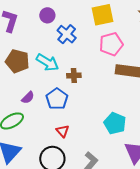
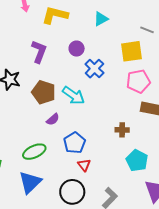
brown cross: (74, 76) -> (122, 130), moved
purple semicircle: (28, 98) -> (53, 119), moved
blue pentagon: (57, 99) -> (74, 143), moved

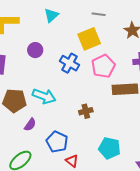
blue cross: (94, 69) -> (70, 63), moved
brown cross: (122, 130) -> (86, 111), moved
cyan pentagon: (137, 161) -> (110, 148), moved

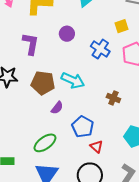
yellow square: (89, 39) -> (121, 26), size x0.6
brown cross: (86, 111) -> (113, 98), turned 32

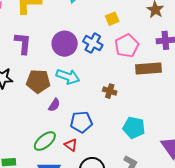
purple circle: (67, 34) -> (65, 44), moved, size x1.6
blue pentagon: (83, 127) -> (81, 122), turned -30
red triangle: (96, 147) -> (71, 145), moved

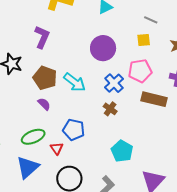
yellow square: (112, 19) -> (144, 40), moved
blue cross: (93, 43) -> (114, 83), moved
purple circle: (65, 44) -> (103, 48), moved
purple semicircle: (54, 105) -> (44, 104), moved, turned -96

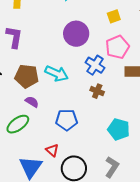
green ellipse: (33, 137) -> (18, 124), moved
red triangle: (57, 148) -> (52, 150), moved

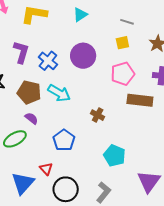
blue cross: (95, 65) -> (48, 61), moved
blue pentagon: (67, 120) -> (64, 140), turned 30

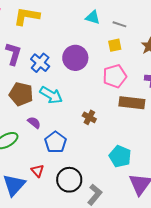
cyan triangle: (80, 15) -> (93, 17), moved, turned 49
purple semicircle: (31, 118) -> (34, 123), moved
cyan pentagon: (114, 156) -> (120, 156), moved
black circle: (66, 189) -> (69, 180), moved

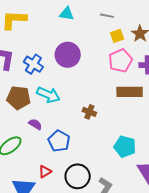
cyan triangle: (93, 17) -> (67, 14), moved
yellow square: (115, 45) -> (117, 36), moved
pink pentagon: (115, 76) -> (120, 61), moved
red triangle: (38, 171) -> (45, 172), turned 48

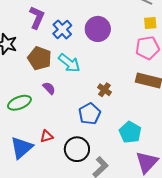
blue pentagon: (59, 141) -> (90, 114), moved

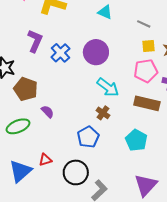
brown pentagon: (40, 58) -> (26, 89), moved
cyan arrow: (69, 63) -> (108, 87), moved
cyan pentagon: (130, 132) -> (136, 140), moved

